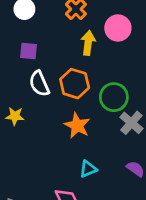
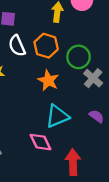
cyan triangle: (88, 169) -> (57, 116), size x1.6

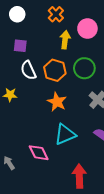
green circle: (79, 57) -> (84, 68), moved
pink diamond: (40, 142) -> (39, 153), moved

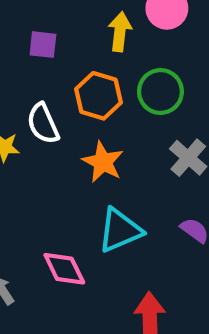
purple square: (20, 46) -> (43, 45), moved
white semicircle: (28, 70) -> (43, 124), moved

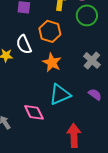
green circle: (160, 91) -> (87, 15), moved

